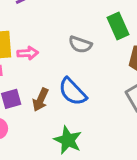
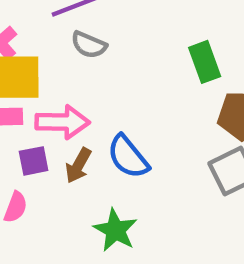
gray semicircle: (80, 45) -> (89, 45), moved
pink arrow: (28, 53) -> (63, 122), moved, size x1.6

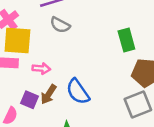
pink arrow: (63, 122) -> (41, 69), size x0.6
purple square: (34, 161) -> (30, 100), moved, turned 30

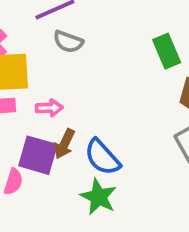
blue semicircle: (78, 92) -> (102, 157), moved
purple square: (30, 100) -> (38, 155), size x1.5

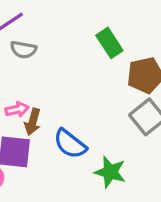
brown arrow: (64, 144) -> (33, 122), moved
green star: (98, 197) -> (110, 172), moved

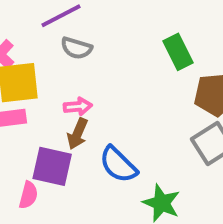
pink arrow: (17, 109) -> (78, 106), moved

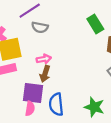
blue semicircle: (118, 165) -> (56, 104), moved, turned 45
pink semicircle: (28, 195) -> (30, 108), moved

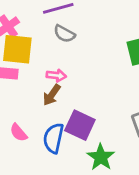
purple square: (33, 93) -> (80, 125), moved
pink semicircle: (30, 108) -> (19, 133), turned 112

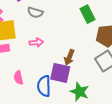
brown arrow: (52, 95) -> (69, 57), moved
pink semicircle: (19, 133) -> (18, 78), moved, turned 40

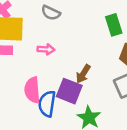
pink semicircle: (18, 78) -> (32, 90), moved, size x1.5

